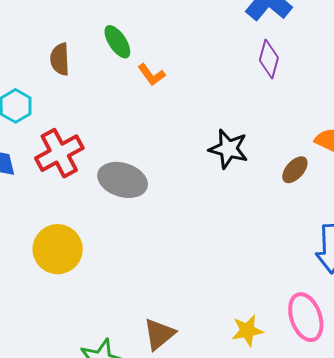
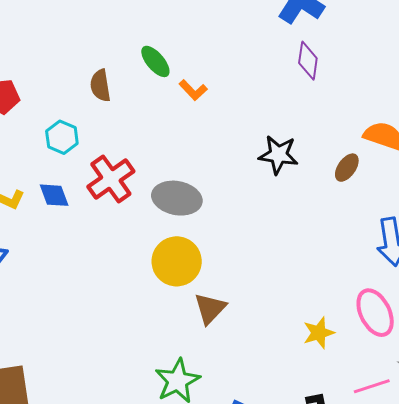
yellow circle: (58, 249) -> (177, 261), moved
brown triangle: (159, 334) -> (210, 309), moved

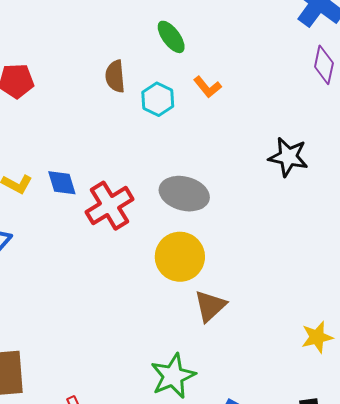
green ellipse: (155, 61) -> (171, 37), moved
cyan hexagon: (62, 137) -> (158, 99), moved
red cross: (111, 179) -> (110, 206), moved

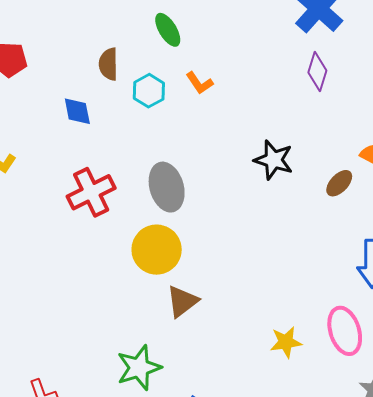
blue diamond: (62, 183) -> (77, 111), moved
gray ellipse: (184, 194) -> (167, 187), turned 54

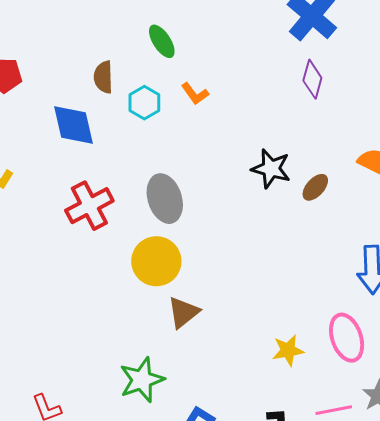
blue diamond: (77, 111) -> (74, 125), size x1.5
brown ellipse: (339, 183) -> (315, 187), moved

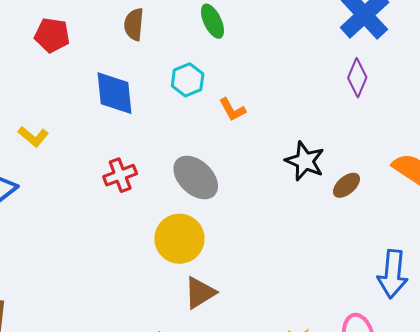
brown semicircle: (103, 77) -> (134, 24), moved
orange L-shape: (195, 94) -> (232, 110), moved
gray ellipse: (165, 199) -> (196, 178), turned -36
red cross: (89, 206) -> (120, 175), size x0.7

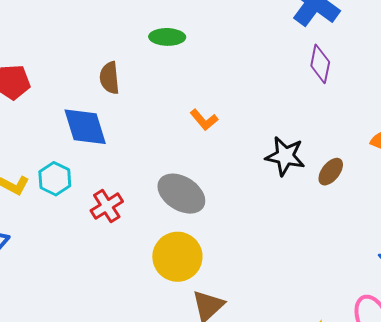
green ellipse: (212, 21) -> (167, 37), turned -52
brown semicircle: (134, 24) -> (109, 78), moved
cyan hexagon: (188, 80) -> (55, 179), moved

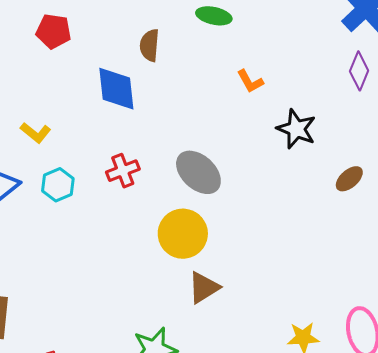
orange L-shape: (204, 120) -> (250, 81), moved
black star: (285, 156) -> (296, 129), moved
cyan hexagon: (55, 179) -> (58, 185), moved

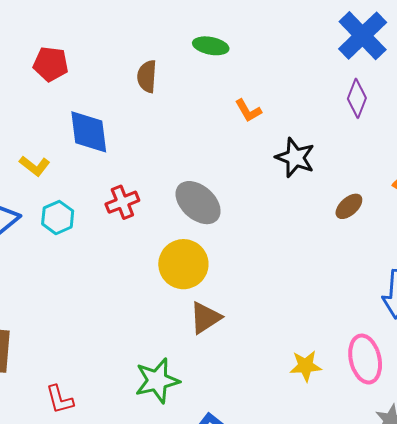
blue diamond: (116, 89) -> (89, 132), moved

